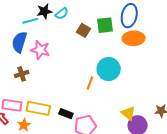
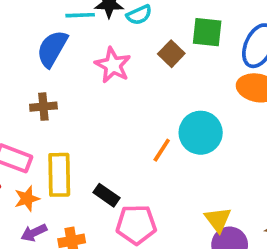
green square: (105, 25) -> (207, 32), moved
pink star: (40, 50) -> (113, 65), moved
yellow rectangle: (38, 108) -> (59, 175), turned 65

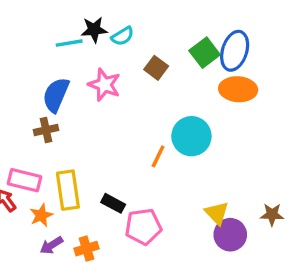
green square: (207, 32) -> (205, 53), moved, turned -36
blue semicircle: (52, 49) -> (56, 95), moved

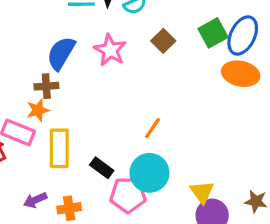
cyan circle: (191, 136) -> (149, 173), moved
orange star: (41, 215) -> (38, 110), moved

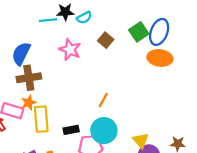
blue semicircle: (61, 53) -> (21, 54), moved
brown cross: (46, 86) -> (29, 78), size x1.5
orange star: (38, 110) -> (29, 103), moved
black rectangle: (102, 168) -> (71, 130), turned -42

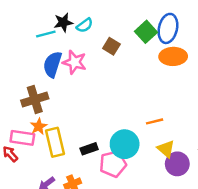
blue semicircle: (21, 54) -> (52, 64), moved
orange line: (103, 100) -> (155, 121), moved, turned 56

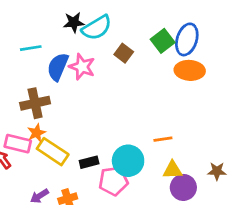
cyan semicircle: (85, 25) -> (97, 28), size x1.6
cyan line: (46, 34) -> (31, 48), moved
yellow rectangle: (55, 142) -> (53, 152), turned -48
yellow triangle: (166, 149) -> (173, 170), turned -48

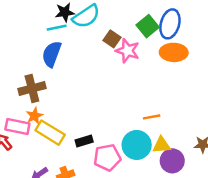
cyan line: (31, 48) -> (57, 28), moved
pink star: (82, 67) -> (128, 51), moved
cyan circle: (128, 161) -> (137, 145), moved

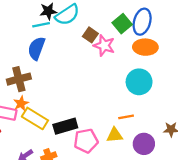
orange line: (152, 117) -> (126, 117), moved
black rectangle: (84, 141) -> (65, 126), size x1.5
cyan circle: (137, 145) -> (139, 82), moved
yellow triangle: (162, 145) -> (115, 135), moved

